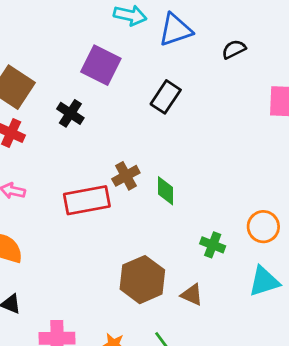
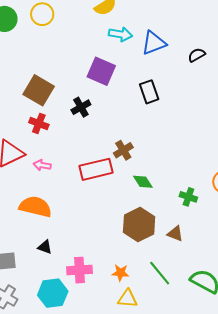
black rectangle: (166, 97) -> (149, 92), turned -50
black cross: (70, 113) -> (81, 107), turned 30
green diamond: (166, 191) -> (143, 182), moved, turned -30

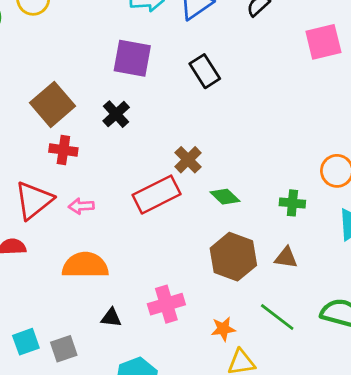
brown square: (39, 90) -> (52, 104), turned 32
pink cross: (79, 270) -> (166, 304), moved

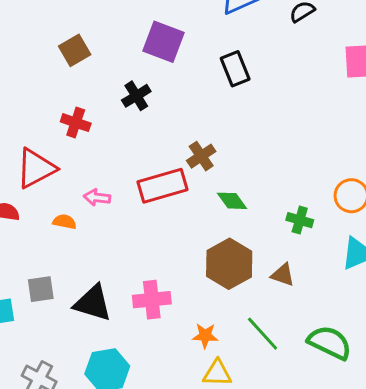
brown square: (52, 104) -> (75, 50), moved, size x0.7
pink arrow: (81, 206) -> (97, 197), moved
orange semicircle: (85, 265) -> (65, 222), moved, size x0.5
black triangle: (111, 318) -> (93, 303), size x1.8
gray square: (64, 349) -> (41, 289), moved

